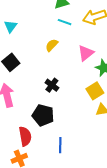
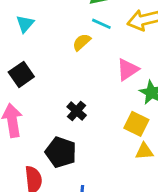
yellow semicircle: (52, 45) -> (82, 42), moved
yellow square: (95, 91) -> (136, 124), turned -36

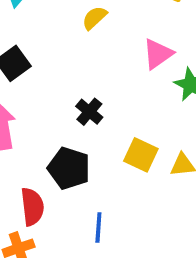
yellow square: (136, 124) -> (141, 155), moved

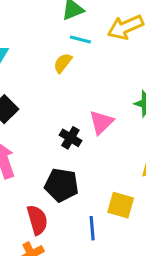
pink triangle: (158, 54) -> (101, 122), moved
yellow square: (141, 155) -> (121, 205), moved

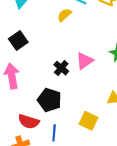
red semicircle: (37, 220) -> (29, 122), turned 114
blue line: (92, 228) -> (54, 133), moved

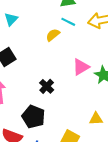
pink triangle: (84, 61) -> (81, 67), moved

